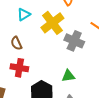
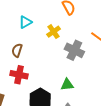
yellow cross: (52, 23) -> (54, 32), size x0.6
brown semicircle: (16, 43) -> (17, 50), turned 40

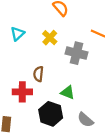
brown semicircle: (17, 50) -> (38, 74), moved
green triangle: (67, 85) -> (68, 92), moved, turned 40

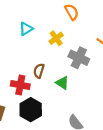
green triangle: (68, 92) -> (62, 83), moved
black hexagon: (51, 114) -> (31, 110), moved

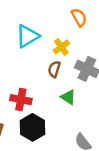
cyan triangle: (26, 29) -> (27, 36), size x1.5
brown semicircle: (39, 71) -> (54, 69), moved

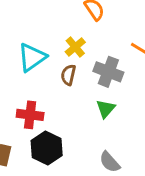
cyan triangle: (27, 36) -> (32, 57), moved
green triangle: (68, 97) -> (106, 109), moved, turned 42

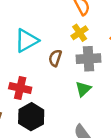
yellow cross: (75, 47) -> (80, 33), moved
gray cross: (108, 72) -> (89, 59), turned -30

